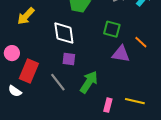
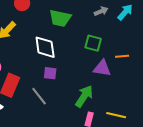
orange line: (141, 42) -> (122, 56), turned -48
green arrow: (89, 82) -> (84, 96), moved

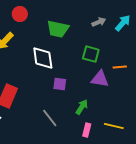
purple square: (50, 73) -> (60, 84), moved
gray line: (39, 96) -> (50, 118), moved
green arrow: (84, 96) -> (82, 107), size x0.7

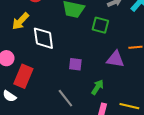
green square: (91, 54) -> (100, 25), moved
white diamond: (43, 58) -> (43, 38), moved

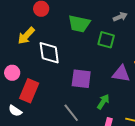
purple square: (75, 64) -> (81, 79), size x1.5

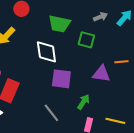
white diamond: (49, 53) -> (46, 52), moved

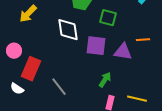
purple square: (61, 79) -> (96, 46), moved
gray line: (51, 113) -> (59, 87), moved

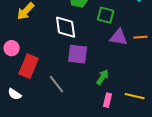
purple square: (96, 46) -> (78, 54), moved
purple triangle: (123, 52) -> (119, 37), moved
white semicircle: (17, 89) -> (15, 94), moved

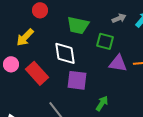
pink circle: (12, 48) -> (11, 64), moved
red rectangle: (29, 66) -> (37, 73), moved, turned -65

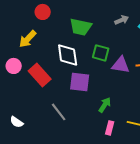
green square: (105, 41) -> (101, 53), moved

